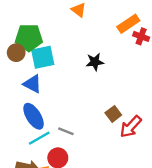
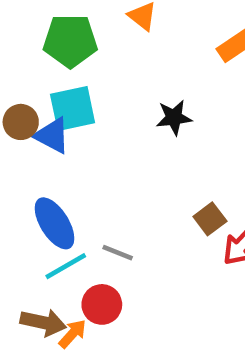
green pentagon: (29, 38) -> (70, 41), moved
brown circle: (16, 53) -> (21, 122), moved
blue triangle: (32, 84) -> (52, 136), moved

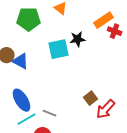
cyan square: (73, 108) -> (59, 49), moved
black star: (174, 117) -> (78, 39), moved

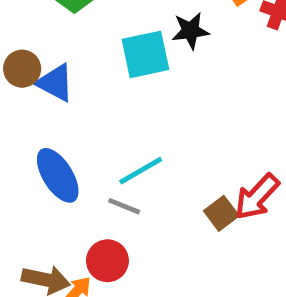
brown square: (91, 98) -> (221, 213), moved
cyan line: (27, 119) -> (141, 171), moved

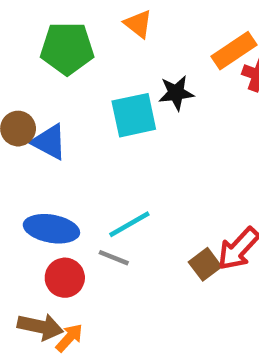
blue ellipse: (58, 175) -> (51, 229), turned -48
red circle: (107, 261) -> (65, 278), moved

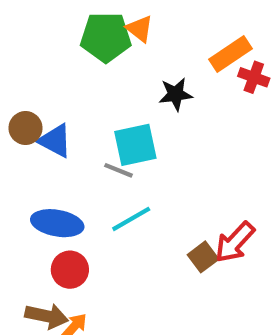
green pentagon: (67, 48) -> (106, 37), moved
cyan square: (134, 115) -> (135, 145), moved
gray line: (114, 258) -> (119, 170), moved

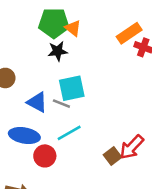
orange triangle: (140, 29) -> (73, 28), moved
black star: (176, 94) -> (58, 51), moved
blue triangle: (55, 141) -> (37, 102), moved
red circle: (70, 270) -> (45, 156), moved

